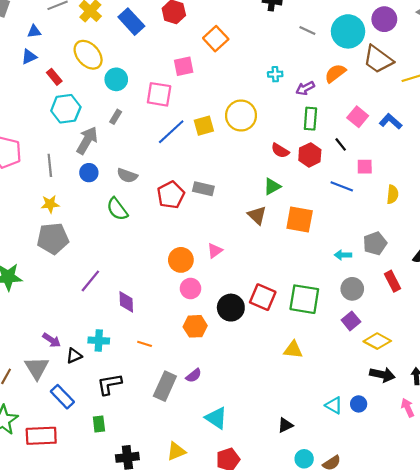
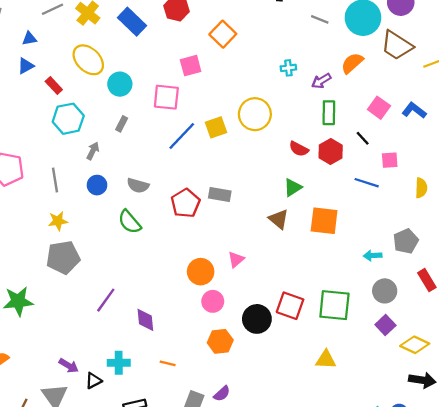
gray arrow: (87, 140) -> (93, 151), size x0.6

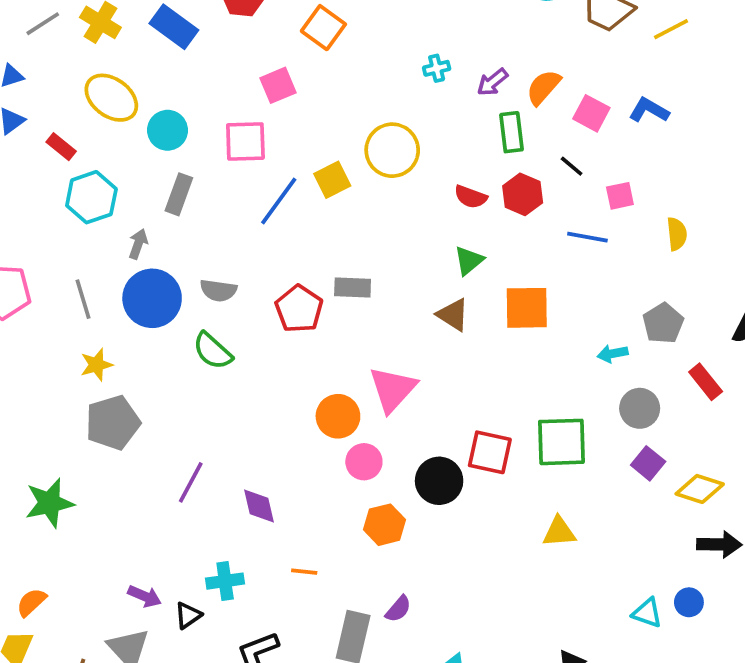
orange semicircle: (352, 63) -> (543, 87), moved
gray rectangle: (122, 124) -> (179, 194), size x1.5
blue circle: (97, 185) -> (152, 298), size x1.8
pink triangle: (236, 260) -> (393, 389), size x1.8

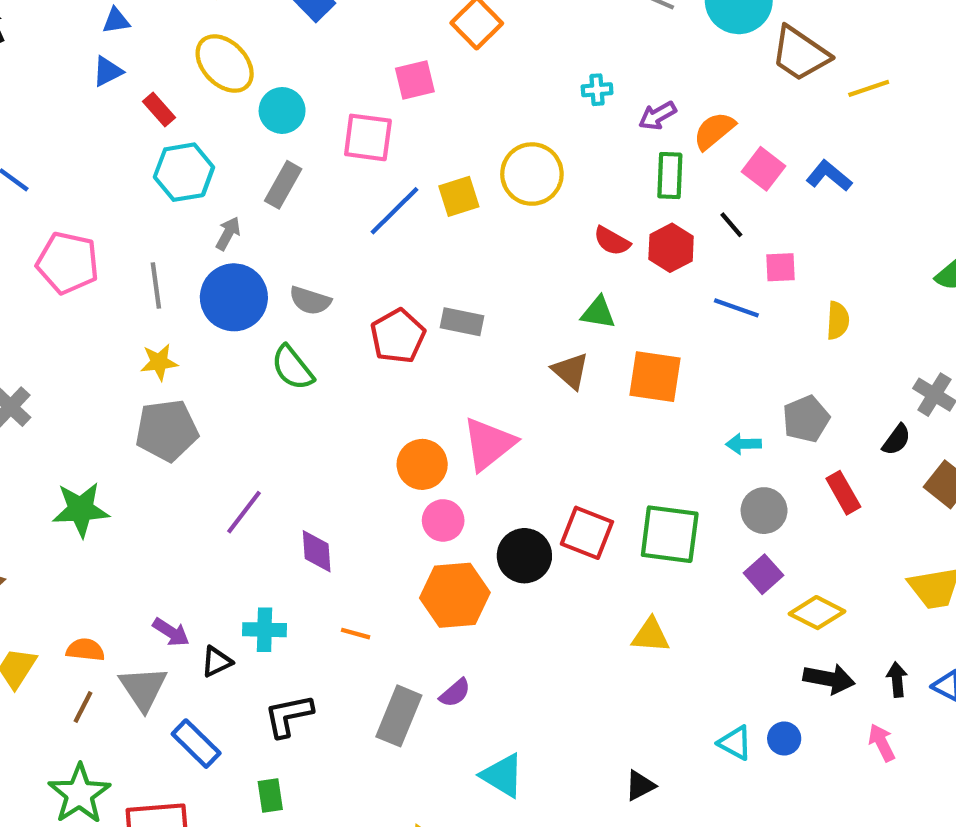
green triangle: (469, 261) -> (598, 313), turned 40
orange hexagon: (385, 525) -> (455, 595), size x1.4
orange semicircle: (31, 602) -> (85, 650), moved, turned 40

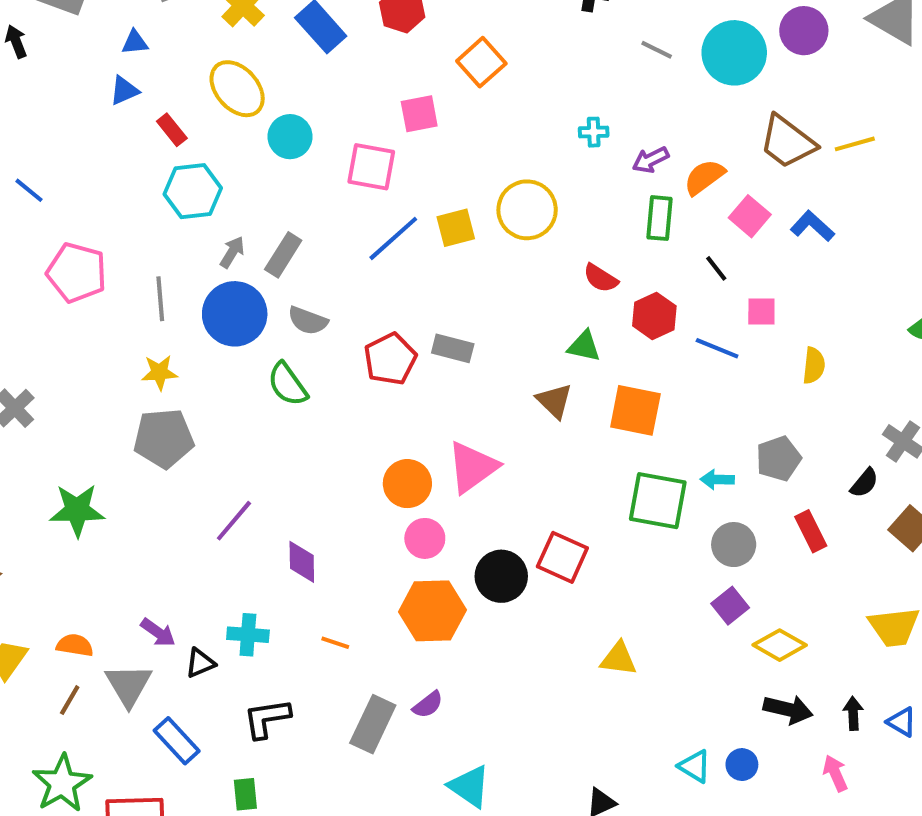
brown trapezoid: (800, 54) -> (787, 142), moved
gray rectangle: (283, 185) -> (283, 255), moved
red hexagon: (671, 248) -> (654, 316), moved
green square: (670, 534) -> (658, 501), moved

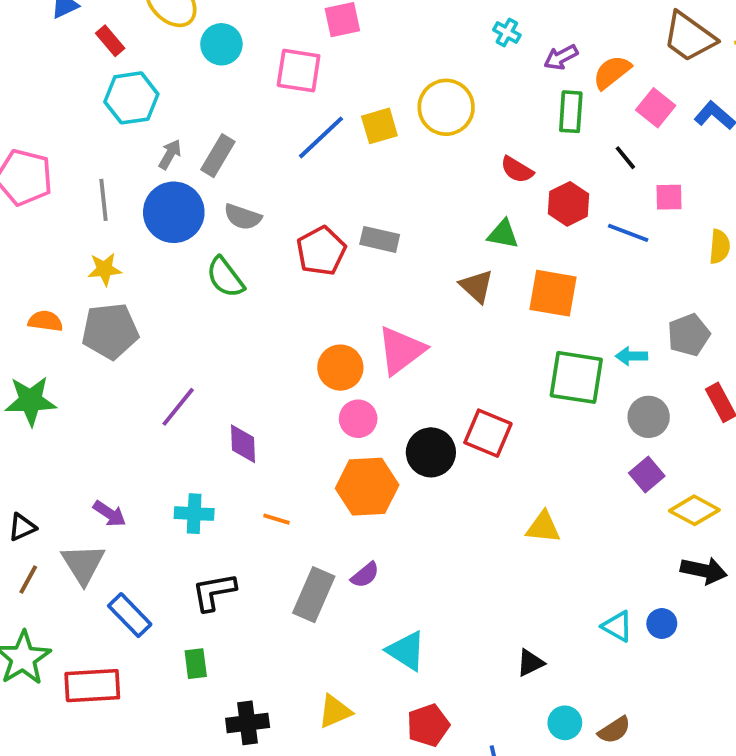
cyan cross: (594, 132) -> (507, 32), turned 32
orange semicircle: (75, 645) -> (45, 321), moved
black triangle: (200, 663) -> (22, 527), moved

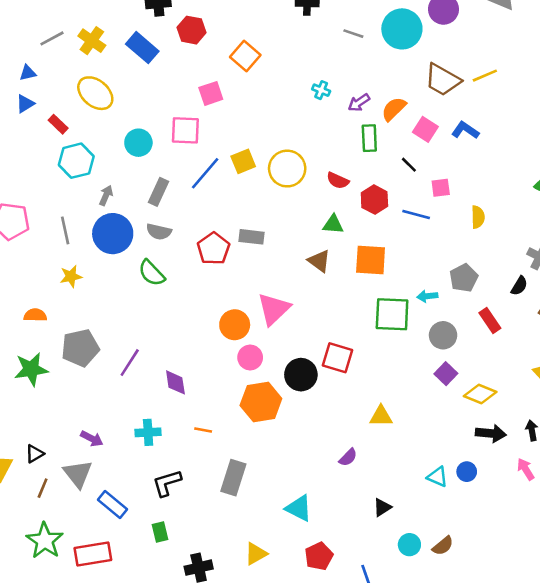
cyan circle: (221, 44) -> (138, 143), moved
yellow circle: (446, 107) -> (287, 169), moved
gray rectangle: (218, 156) -> (158, 192), moved
gray pentagon: (110, 331) -> (80, 348), moved
purple semicircle: (365, 575) -> (348, 457), moved

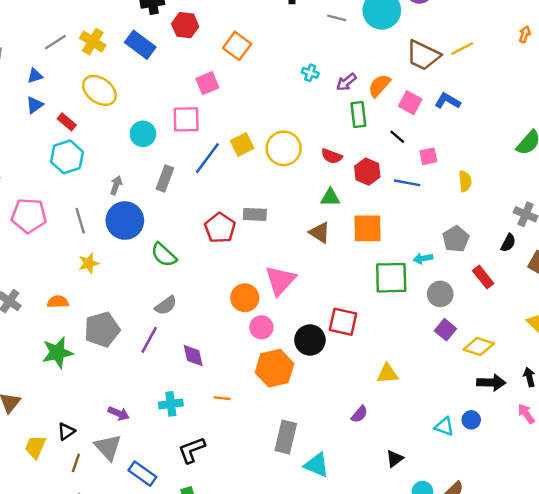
cyan hexagon: (76, 161) -> (67, 157), moved
gray semicircle: (159, 232) -> (166, 305), moved, turned -45
gray rectangle: (233, 478) -> (286, 437), moved

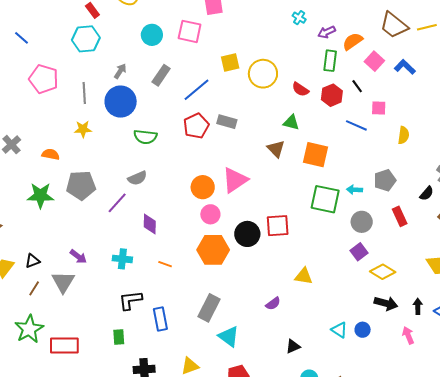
blue line: (207, 158) -> (197, 90), moved
red hexagon: (367, 172) -> (332, 95), moved
green semicircle: (164, 255) -> (145, 137), turned -50
red square: (343, 322) -> (278, 226), turned -30
blue rectangle: (142, 474) -> (160, 319), moved, turned 30

